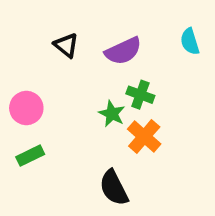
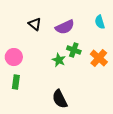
orange cross: (144, 137) -> (99, 58), moved
green rectangle: (30, 156) -> (16, 82), turned -56

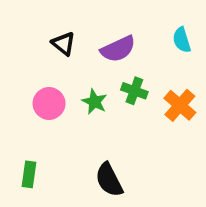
pink circle: (14, 57) -> (49, 104), moved
green star: (59, 60) -> (94, 102), moved
green rectangle: (16, 82) -> (29, 174), moved

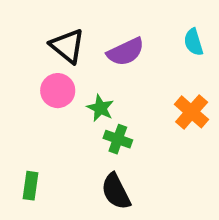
black triangle: (64, 44) -> (67, 46), size x1.4
green cross: (134, 91) -> (118, 139), moved
pink circle: (49, 104) -> (58, 91), moved

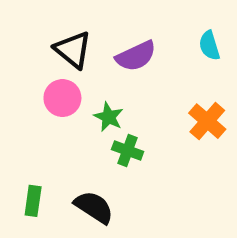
black semicircle: (116, 191) -> (94, 207), moved, turned 150

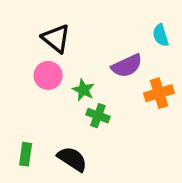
purple semicircle: (136, 56) -> (127, 66), moved
orange cross: (207, 121) -> (159, 93), turned 32

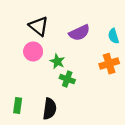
cyan semicircle: (161, 35) -> (114, 36), moved
purple semicircle: (127, 66) -> (79, 33), moved
black semicircle: (72, 159) -> (50, 109), turned 65

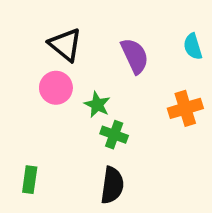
purple semicircle: (79, 33) -> (135, 56), turned -90
cyan semicircle: (114, 36) -> (193, 47), moved
black semicircle: (50, 109) -> (112, 185), moved

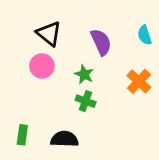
green star: (97, 105) -> (84, 74), moved
orange cross: (185, 108) -> (139, 81), turned -30
black semicircle: (112, 185) -> (64, 139), moved, turned -96

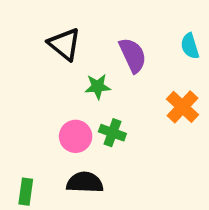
pink circle: (42, 66) -> (76, 136), moved
green star: (84, 74) -> (98, 87), moved, turned -30
green rectangle: (22, 135) -> (26, 192), moved

